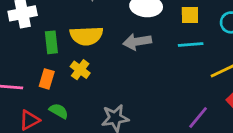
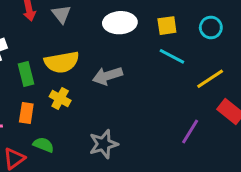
gray arrow: (137, 42) -> (107, 76), moved
cyan line: (191, 44) -> (172, 56), turned 40

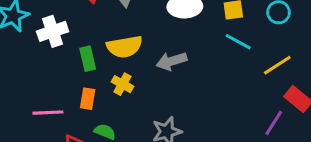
purple line: (190, 132) -> (274, 123), moved

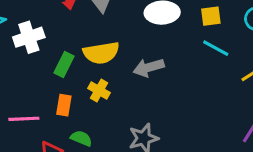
green rectangle: (88, 59) -> (64, 65), turned 40

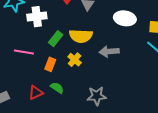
pink line: (24, 119) -> (24, 52), moved

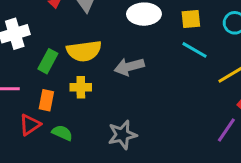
yellow cross: (75, 60) -> (81, 87), turned -32
red triangle: (36, 93) -> (30, 125), moved

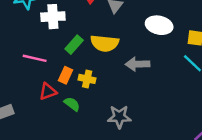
yellow cross: (81, 87) -> (87, 79), moved

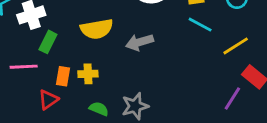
green rectangle: (74, 45) -> (48, 42), moved
green semicircle: (72, 104) -> (99, 109), moved

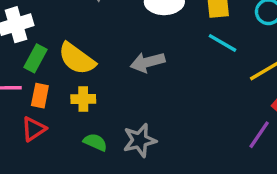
yellow semicircle: (97, 29) -> (77, 59), moved, turned 44
orange rectangle: (63, 76) -> (40, 96), moved

